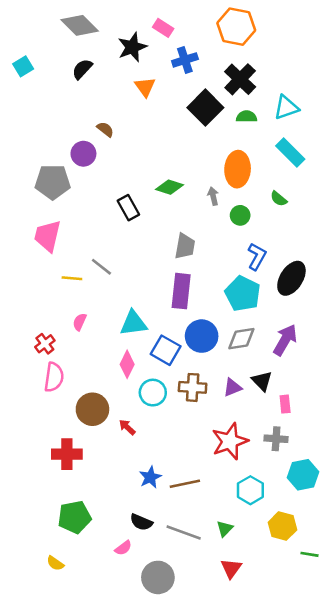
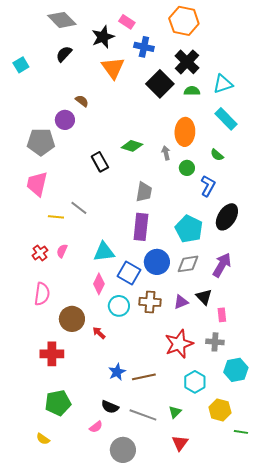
blue cross: (185, 60) -> (144, 47), turned 30
cyan square: (23, 66) -> (21, 65), moved
orange triangle: (145, 87) -> (113, 68), size x1.4
blue L-shape: (257, 256) -> (208, 186), moved
red cross: (45, 344) -> (40, 253), moved

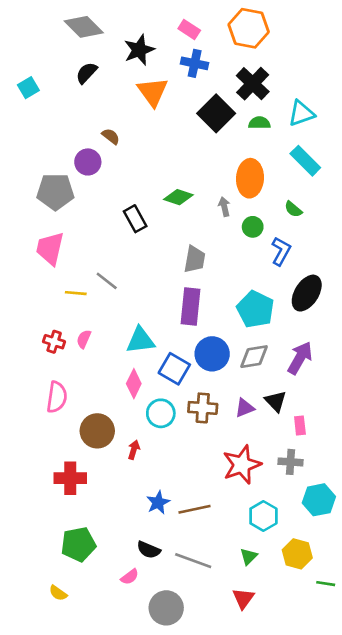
pink rectangle: (127, 22) -> (189, 30), moved
red cross: (40, 253) -> (54, 342), turned -35
red arrow: (99, 333) -> (134, 450), turned 64
green triangle: (175, 412) -> (249, 557), moved

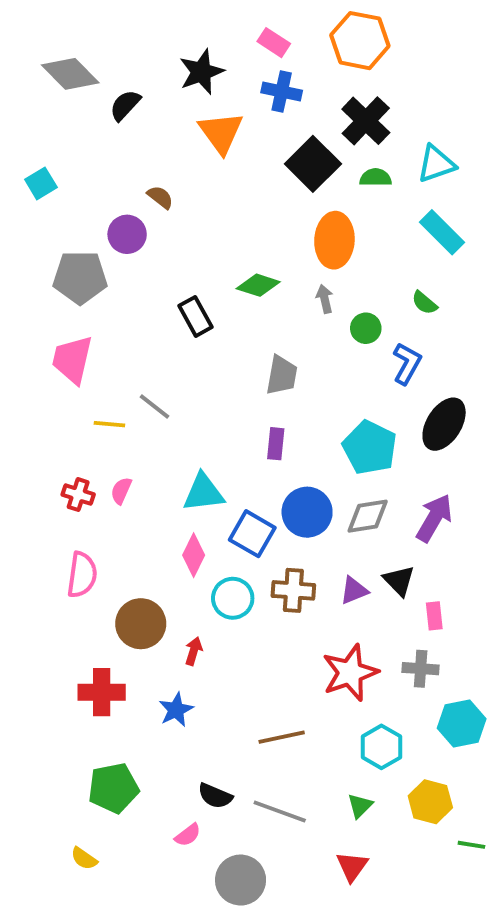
gray diamond: (84, 27) -> (70, 74), moved
cyan square: (28, 88) -> (41, 183), moved
orange ellipse: (250, 178) -> (334, 240), moved
purple rectangle: (191, 307) -> (276, 444), size x0.6
blue star: (158, 502) -> (176, 710), moved

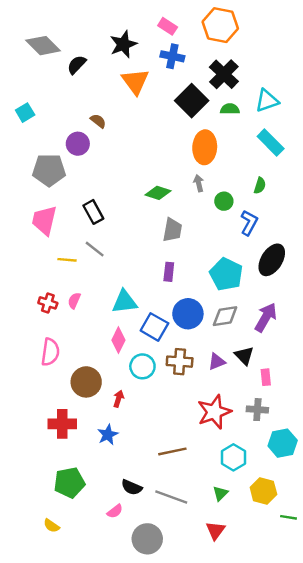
green diamond: (258, 285) -> (158, 193), moved
green semicircle: (424, 303) -> (260, 186), turned -112
black rectangle: (196, 316) -> (93, 212), moved

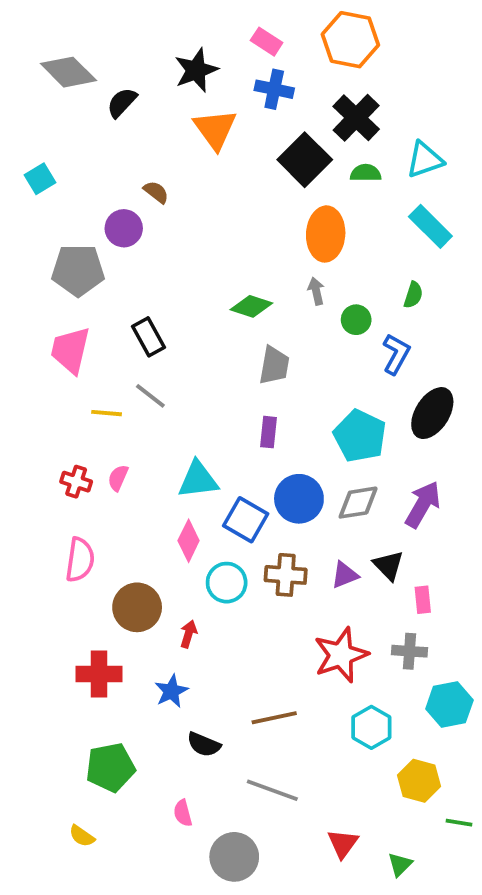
black semicircle: (132, 487) -> (204, 744), moved
green triangle: (220, 493) -> (400, 865), moved
pink semicircle: (115, 511) -> (183, 813), turned 112

